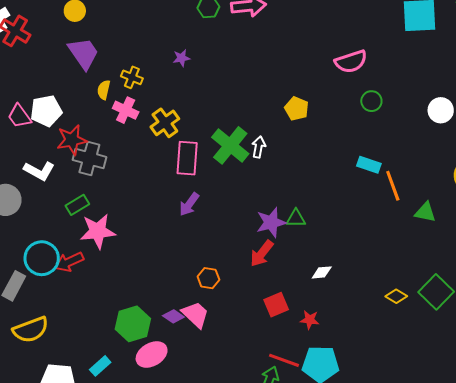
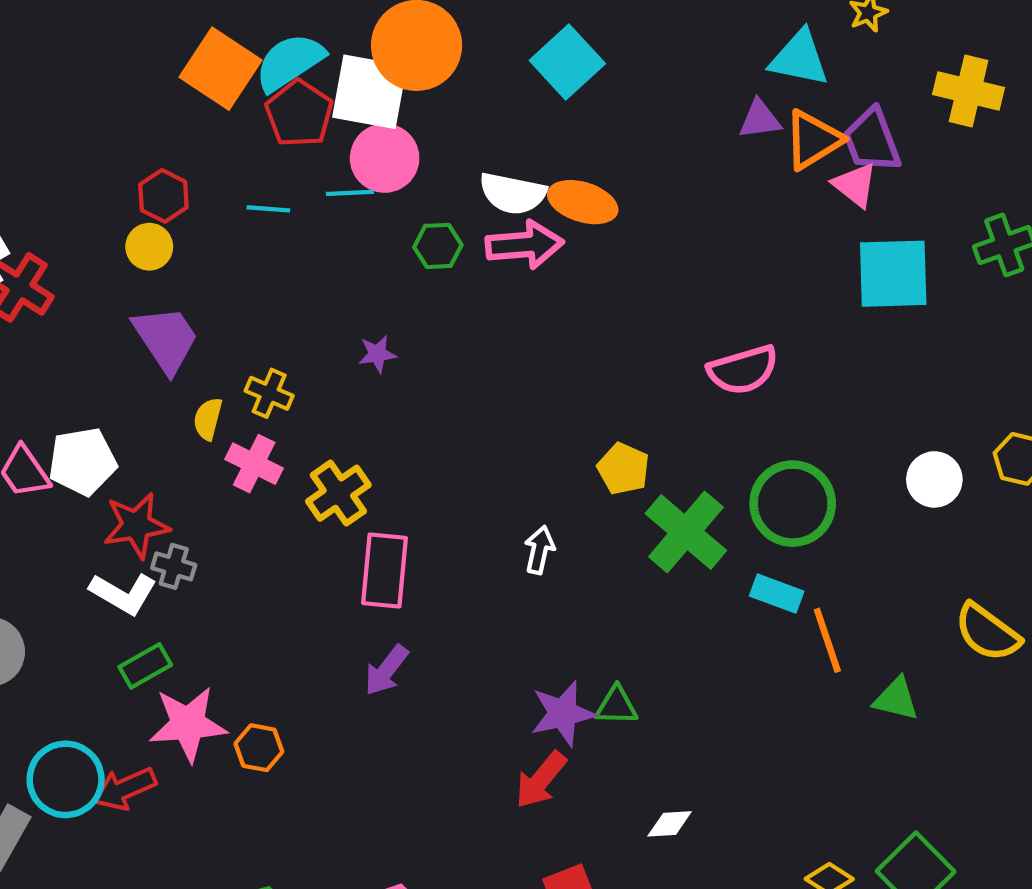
green circle: (371, 101) -> (793, 504), moved, size x1.8
green cross: (230, 145) -> (686, 532), moved
gray cross: (89, 158) -> (174, 566), size x0.6
white L-shape: (39, 171) -> (123, 593), moved
orange hexagon: (208, 278) -> (259, 748), moved

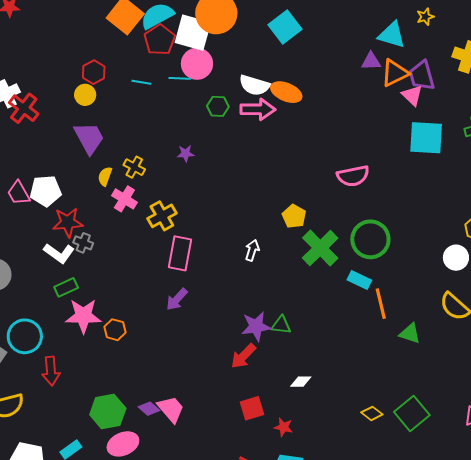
white circle: (934, 479) -> (456, 258), moved
red arrow: (125, 789) -> (51, 371), moved, turned -76

